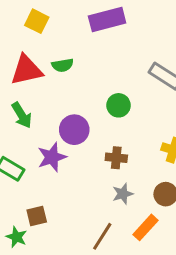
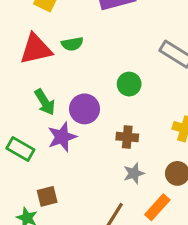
green arrow: (22, 115) -> (45, 102), moved

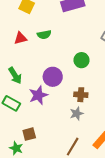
red triangle: (36, 49) -> (20, 38), size x0.6
green arrow: (45, 102) -> (15, 76), moved
gray star: (134, 173) -> (77, 114), moved

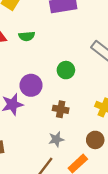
gray star: (77, 114) -> (56, 139), moved

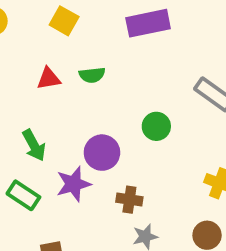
brown cross: (61, 109) -> (129, 200), moved

